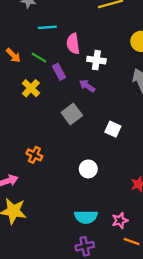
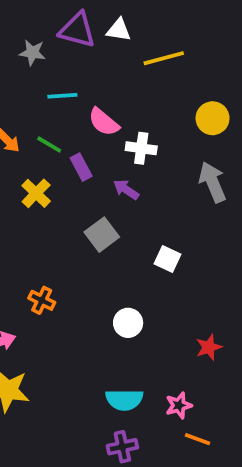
pink semicircle: (73, 44) -> (104, 122), turned -42

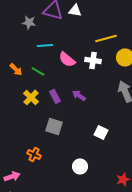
yellow line: (164, 58) -> (106, 38), moved
white cross: (141, 148) -> (93, 60), moved
purple rectangle: (81, 167) -> (55, 96), moved
gray square: (102, 235) -> (54, 126), moved, turned -36

